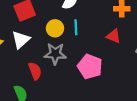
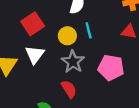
gray star: (55, 54) -> (73, 62), turned -30
red semicircle: (35, 71) -> (69, 89), moved

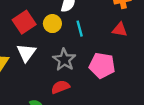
yellow circle: (67, 36) -> (52, 24), moved
red semicircle: (69, 89) -> (60, 87), turned -78

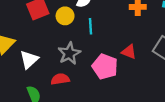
red triangle: (120, 30) -> (129, 52), moved
white triangle: (26, 53) -> (29, 60), moved

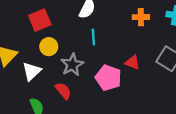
yellow circle: (65, 16) -> (49, 47), moved
red semicircle: (60, 79) -> (63, 91), turned 60

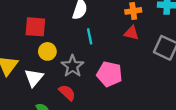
red square: (40, 20) -> (35, 27), turned 35
red triangle: (132, 62) -> (131, 33), moved

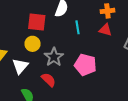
red square: (35, 27) -> (37, 22), moved
cyan line: (90, 36) -> (77, 27), moved

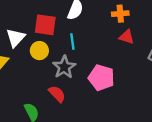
orange cross: (107, 11) -> (120, 14), moved
cyan line: (77, 27) -> (72, 42), moved
white triangle: (20, 66) -> (15, 38), moved

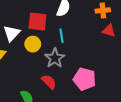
pink pentagon: (101, 78) -> (85, 79), moved

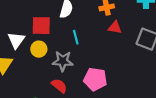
cyan line: (61, 36) -> (76, 37), moved
gray star: (55, 58) -> (63, 61), turned -30

